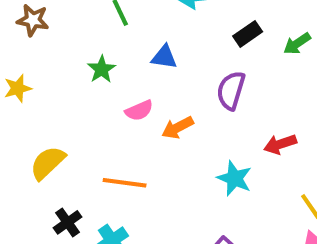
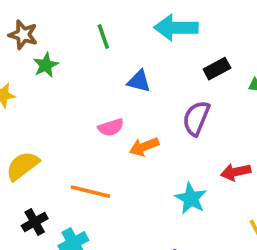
green star: (102, 69) -> (46, 65), moved

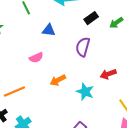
orange arrow: (144, 147) -> (58, 80), moved
orange line: (90, 192) -> (14, 91), moved, turned -30

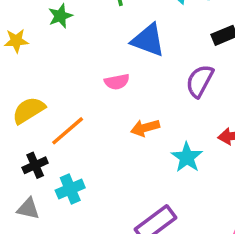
blue triangle: (49, 30) -> (148, 40), size x1.5
orange line: (14, 91) -> (68, 131), turned -30

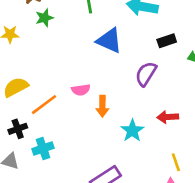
pink semicircle: (117, 82) -> (81, 90), moved
orange arrow: (145, 128) -> (102, 106), turned -78

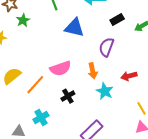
pink semicircle: (81, 90) -> (60, 68), size x1.5
orange arrow: (102, 106) -> (93, 71), moved
black cross: (18, 129) -> (68, 96), moved

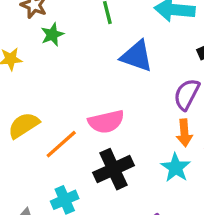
orange arrow: (93, 71) -> (184, 133), moved
black cross: (68, 96) -> (113, 169), size x1.6

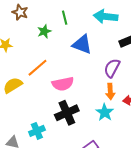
green star: (52, 35) -> (44, 31), moved
orange line: (61, 144) -> (37, 68), moved

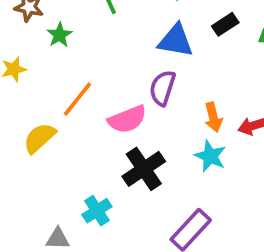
green star: (44, 31) -> (59, 35), moved
blue triangle: (82, 44) -> (176, 41), moved
purple semicircle: (112, 68) -> (162, 88), moved

